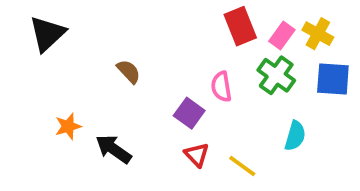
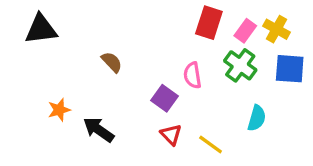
red rectangle: (240, 26) -> (209, 23), turned 40
black triangle: (47, 34) -> (41, 29), turned 36

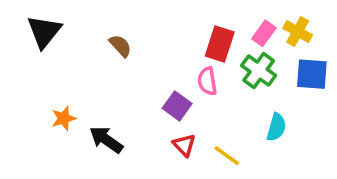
red rectangle: (209, 23) -> (220, 44), moved
black triangle: (41, 29) -> (44, 32), turned -44
brown semicircle: (112, 62) -> (120, 46), moved

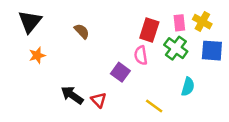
pink rectangle: (264, 33) -> (179, 23), turned -42
orange star: (64, 118) -> (37, 55), moved
red triangle: (184, 145) -> (99, 100), moved

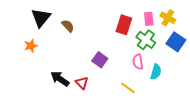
black triangle: (30, 22) -> (41, 18), moved
blue square: (212, 51) -> (176, 42), turned 30
pink semicircle: (141, 55) -> (138, 62), moved

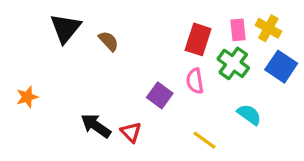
orange star: (31, 46) -> (27, 97), moved
pink semicircle: (138, 62) -> (195, 81), moved
cyan semicircle: (156, 72) -> (249, 115), turned -70

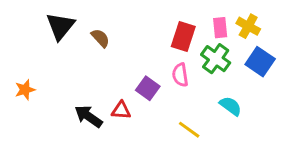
red triangle: (131, 132) -> (121, 110), moved, turned -42

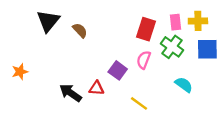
yellow cross: (248, 26) -> (198, 21), turned -30
blue square: (260, 62) -> (207, 49), turned -35
pink semicircle: (180, 75) -> (144, 60), turned 30
yellow line: (189, 130) -> (139, 103), moved

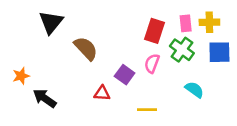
brown semicircle: (80, 30) -> (86, 48), moved, size x1.5
black arrow: (71, 93) -> (45, 98), moved
yellow line: (139, 103) -> (147, 110), turned -36

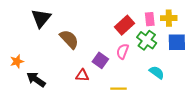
red rectangle: (154, 31) -> (125, 25), turned 30

